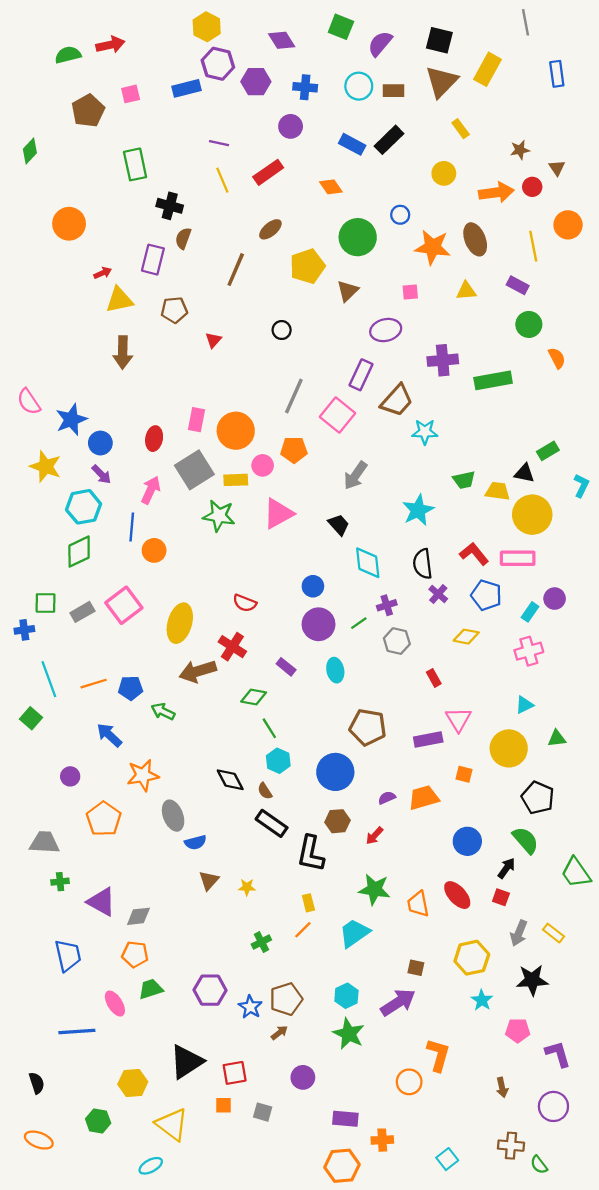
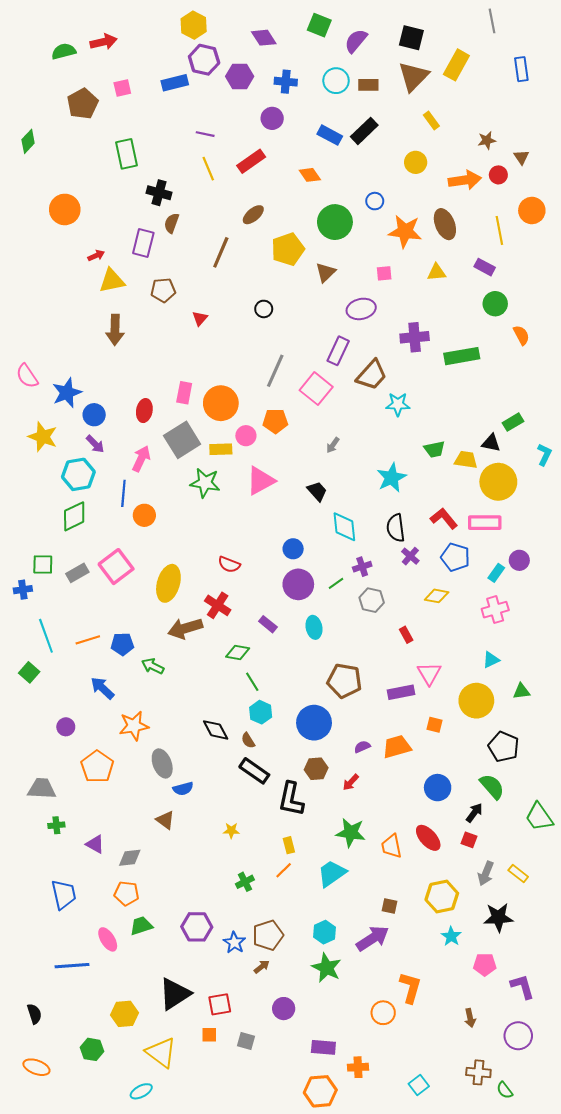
gray arrow: (355, 475) -> (333, 445), size x0.6
brown triangle: (209, 880) -> (165, 820), moved, turned -36
purple triangle: (101, 902) -> (95, 844), size x0.7

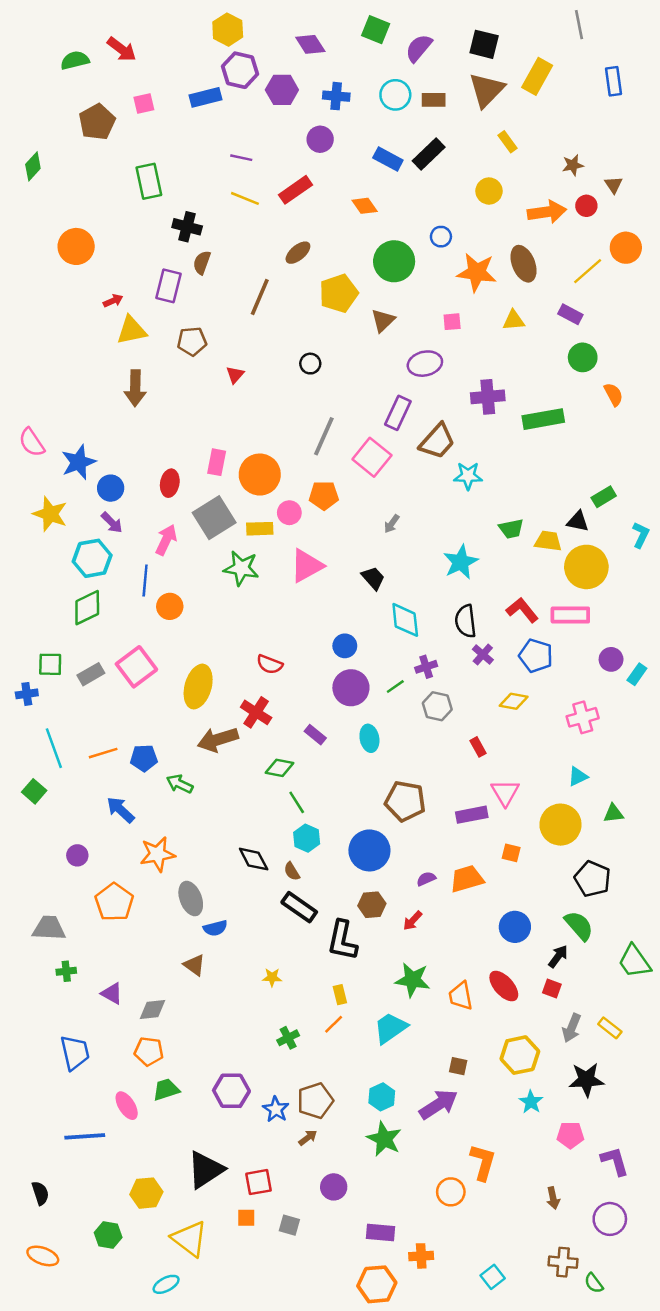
red arrow: (104, 42) -> (122, 49), turned 50
yellow line: (208, 169) -> (245, 198), turned -45
yellow line: (499, 230) -> (588, 271), turned 60
cyan rectangle: (496, 573) -> (637, 674), moved

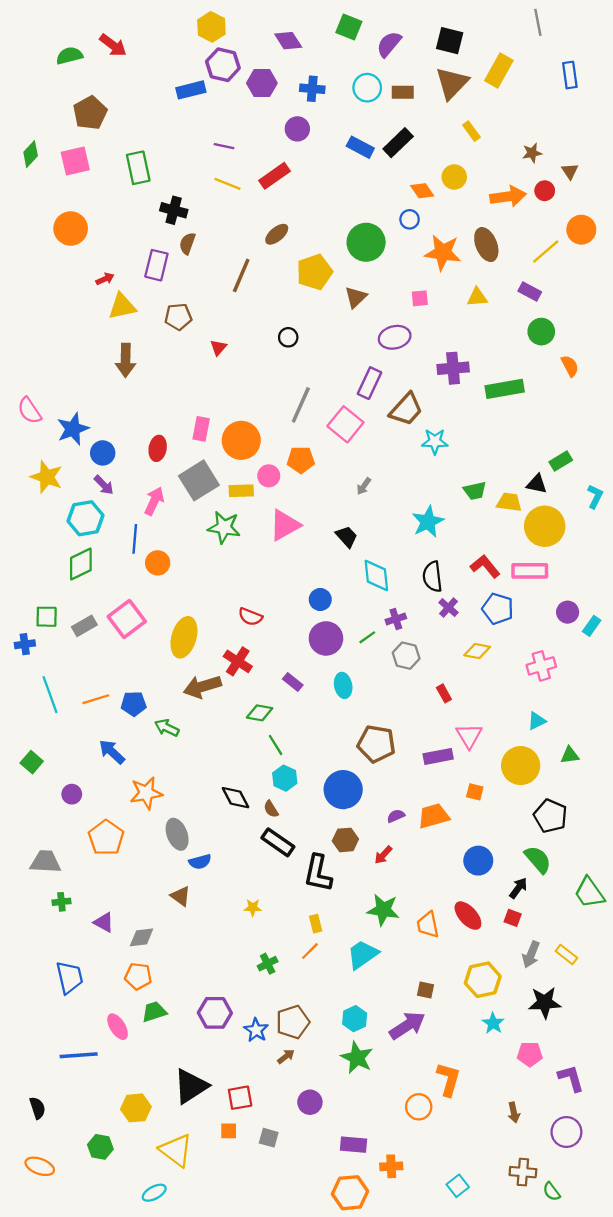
pink square: (144, 103) -> (75, 161), moved, size x1.5
orange diamond: (365, 206) -> (422, 191), moved
green square: (34, 791) -> (32, 762), moved

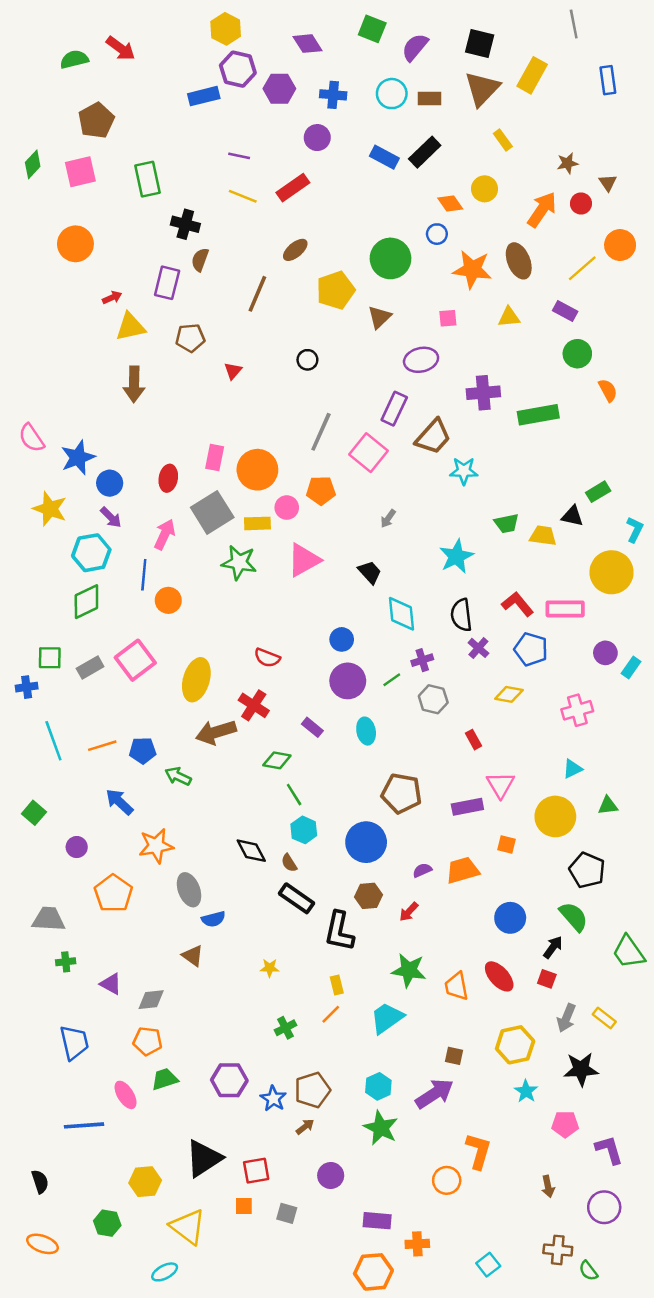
orange arrow: (508, 196) -> (542, 210), turned -48
yellow circle: (545, 526) -> (612, 572), moved

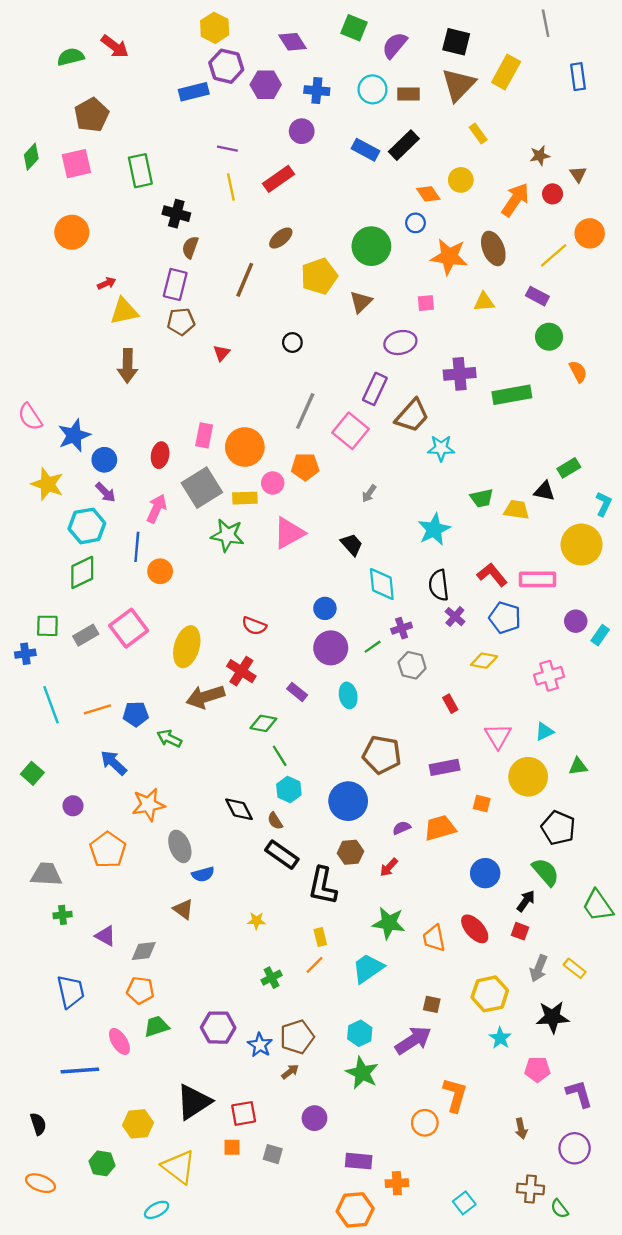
yellow line: (243, 196) -> (231, 187), turned 56
purple rectangle: (167, 283) -> (175, 284), moved
pink triangle: (500, 785) -> (498, 736), moved

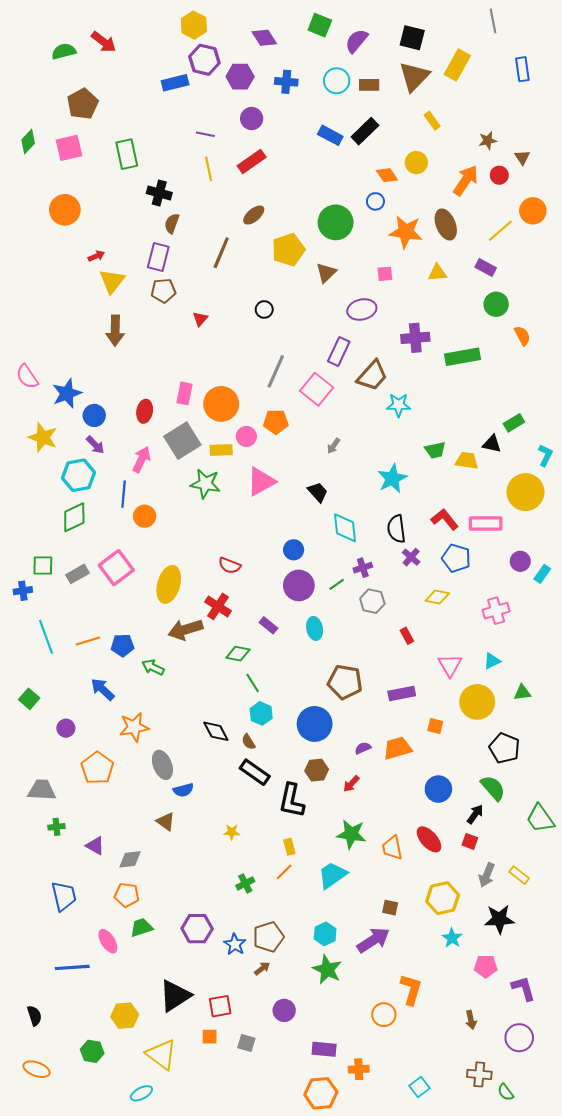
purple circle: (302, 131) -> (252, 119), moved
yellow triangle: (124, 311) -> (112, 281), turned -40

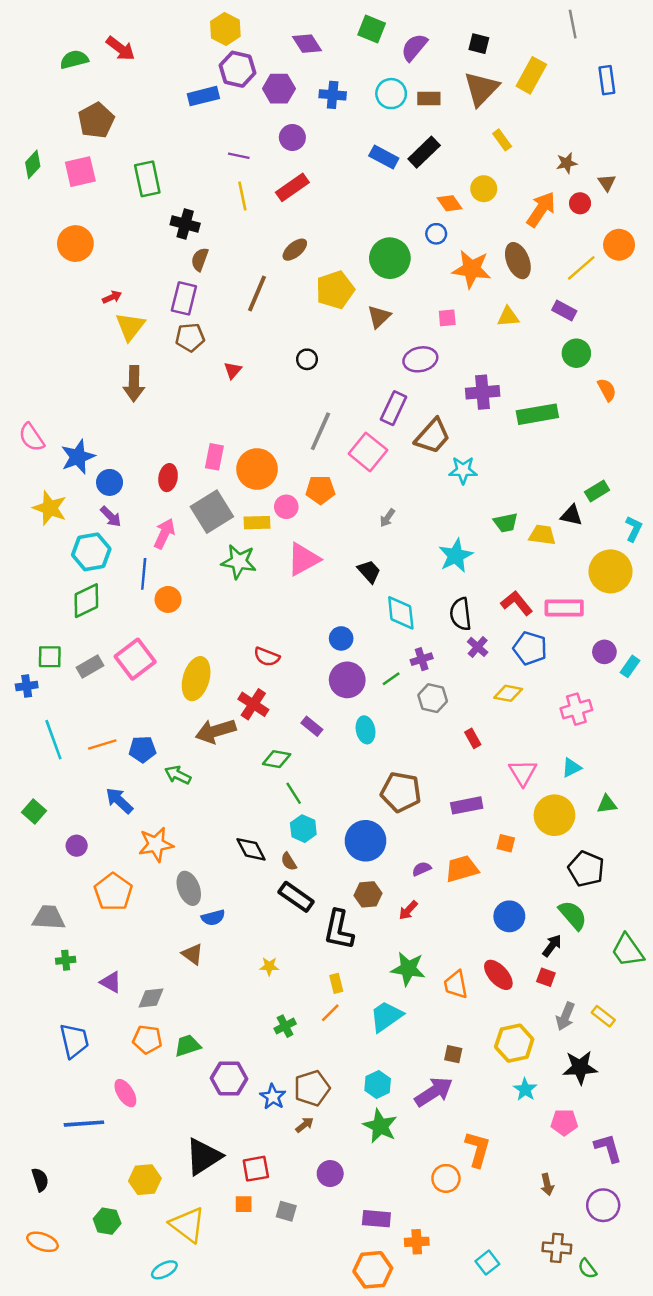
black square: (412, 38) -> (479, 44), size x0.7
green trapezoid: (141, 928) -> (188, 1046), moved

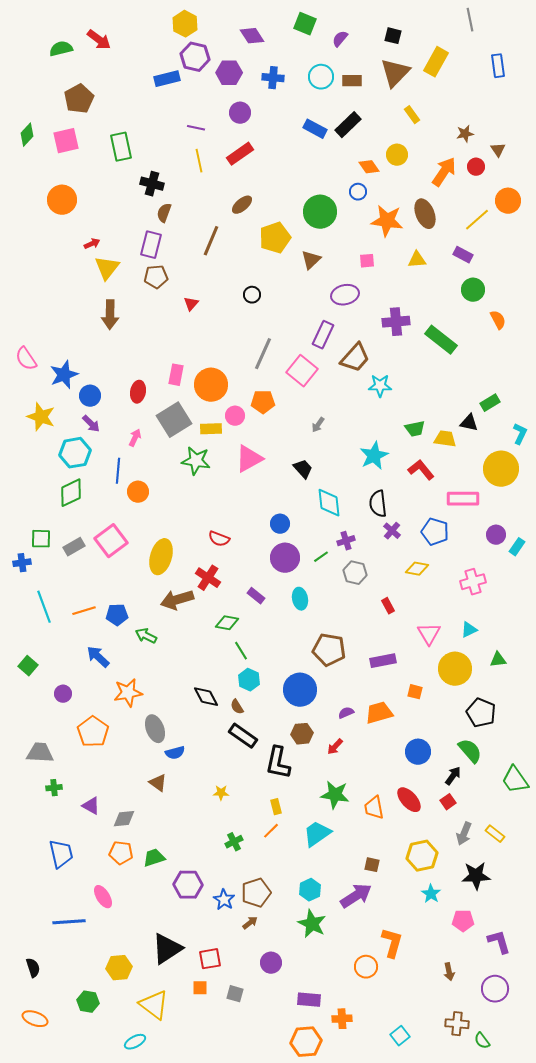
purple semicircle: (414, 47) -> (340, 39), size x0.7
green rectangle: (537, 414) -> (441, 340), turned 48
pink arrow: (164, 534) -> (135, 438), size x0.7
red L-shape: (517, 603) -> (421, 470), moved
red square: (546, 977) -> (448, 802), turned 35

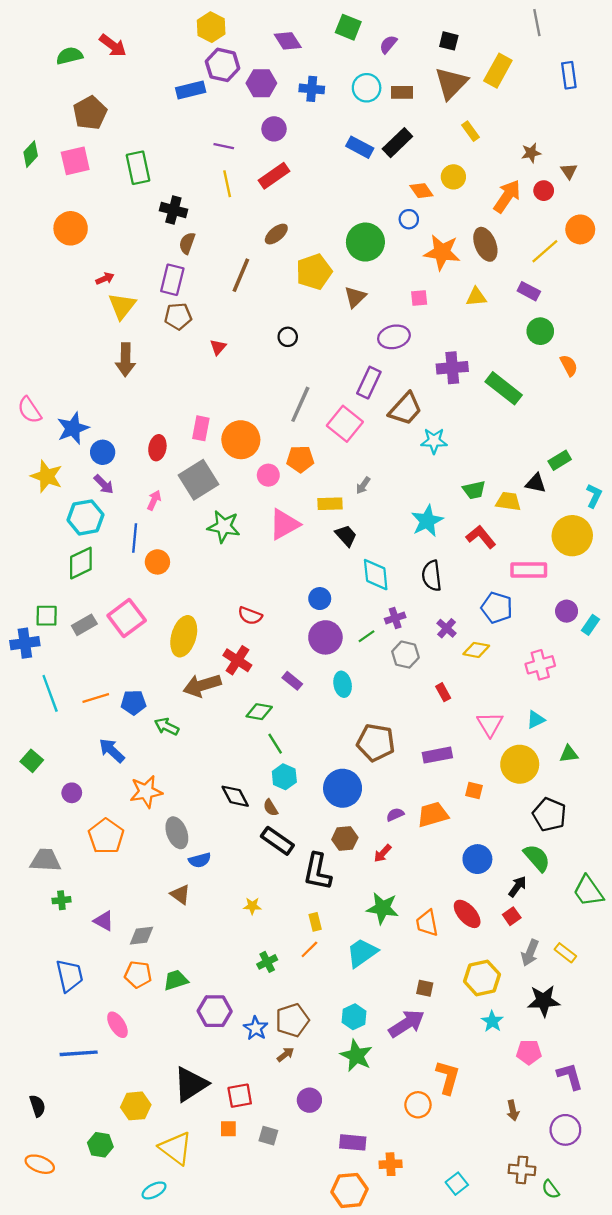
yellow rectangle: (211, 429) -> (330, 504), moved
purple cross: (392, 531) -> (447, 628), moved
blue cross: (22, 563) -> (25, 643), size x1.4

